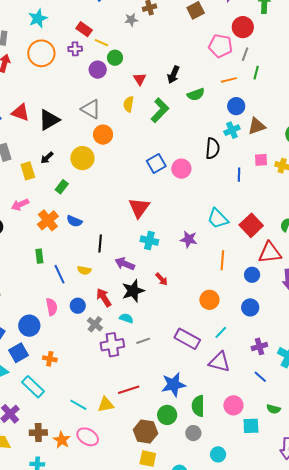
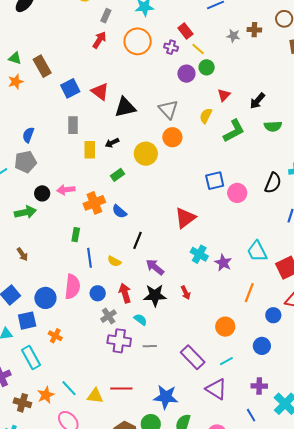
pink arrow: (20, 205) -> (66, 190), moved
cyan cross: (149, 241) -> (199, 254), moved
pink semicircle: (52, 307) -> (72, 287), size x1.4
orange star: (62, 440) -> (46, 395), moved

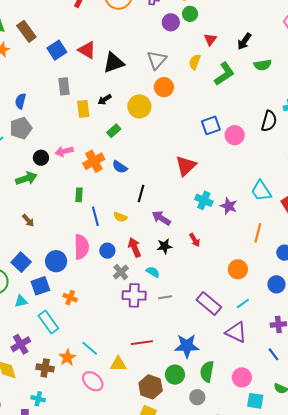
gray triangle: (168, 109) -> (157, 60), turned 30
black star: (155, 295) -> (165, 246), size x0.7
yellow triangle: (95, 396) -> (118, 364), moved

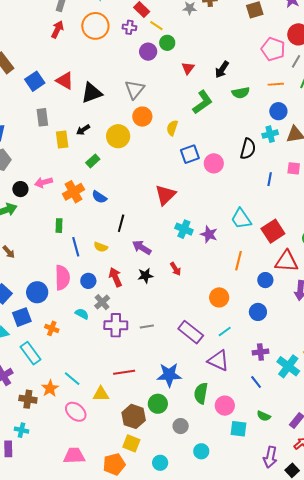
yellow semicircle: (195, 62) -> (172, 128), moved
cyan semicircle: (153, 272) -> (82, 314), moved
green semicircle: (207, 371) -> (201, 393), moved

